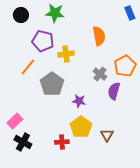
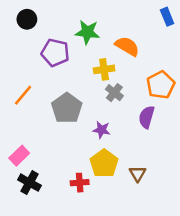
green star: (55, 13) -> (87, 32), moved
orange semicircle: (99, 36) -> (127, 46), turned -48
yellow cross: (66, 54) -> (104, 69), moved
orange line: (28, 67) -> (23, 95), moved
gray cross: (100, 74) -> (114, 93), moved

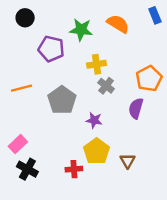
orange semicircle: (127, 46) -> (118, 24), moved
orange line: (23, 95) -> (21, 88), turned 36

